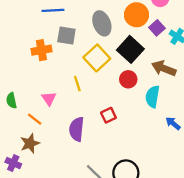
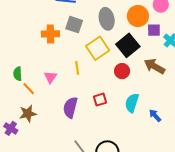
purple square: (157, 28) -> (154, 30), turned 32
cyan semicircle: (152, 97) -> (132, 103), moved
orange line: (35, 119) -> (29, 89), moved

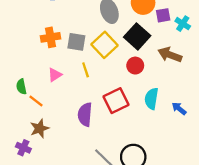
gray square: (74, 25) -> (76, 42), moved
pink triangle: (50, 77) -> (55, 75), moved, turned 32
red square: (100, 100) -> (116, 101), size x1.6

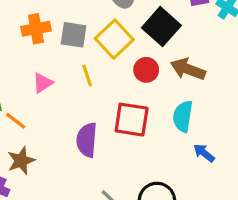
brown arrow: (170, 55) -> (188, 69), moved
red circle: (135, 66) -> (146, 70), moved
red square: (116, 101) -> (132, 120), turned 35
blue arrow: (179, 108) -> (204, 153), moved

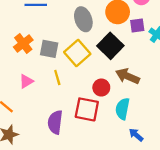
orange cross: (36, 29) -> (23, 43), turned -30
red circle: (146, 70) -> (101, 88), moved

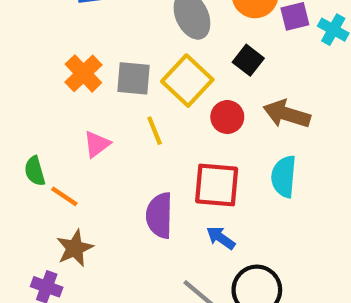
black square: (110, 46) -> (248, 60), size x0.6
red circle: (101, 88) -> (227, 117), moved
blue arrow: (136, 135) -> (221, 238), moved

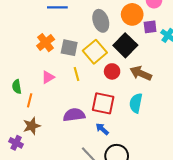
black square: (248, 60) -> (125, 45), size x1.6
orange line: (64, 196) -> (30, 100), turned 64
purple semicircle: (159, 215) -> (74, 115), turned 75

